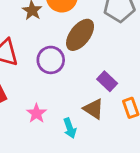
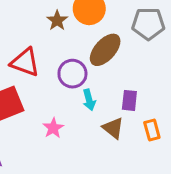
purple rectangle: (107, 81) -> (129, 100), turned 48
cyan arrow: (70, 128) -> (89, 100), moved

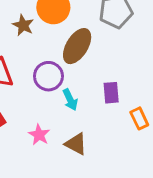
brown triangle: (113, 128) -> (76, 144), moved

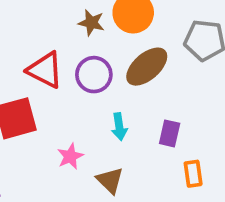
brown star: (23, 25) -> (91, 23), turned -30
purple circle: (48, 76) -> (94, 75), moved

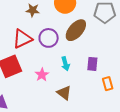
brown star: (91, 23) -> (33, 10), moved
red triangle: (45, 70) -> (22, 39), turned -45
pink star: (70, 156) -> (42, 75), moved

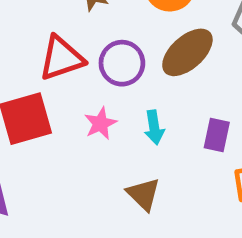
pink star: (42, 75) -> (100, 123), moved

